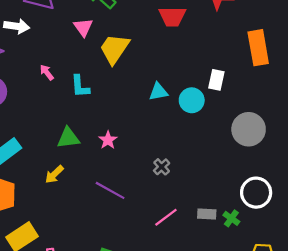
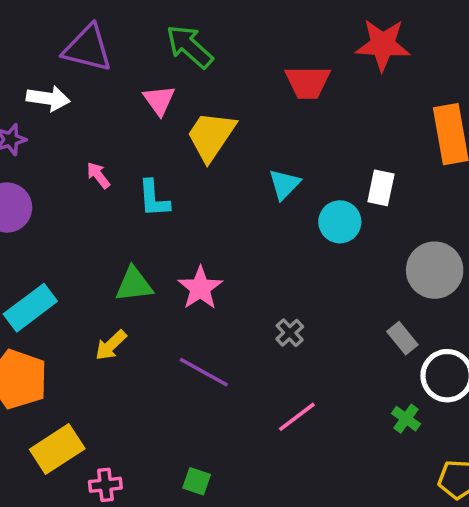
cyan triangle: (158, 92) -> (284, 184), moved, turned -36
pink star: (108, 140) -> (200, 288), size x1.4
gray rectangle: (207, 214) -> (402, 338), moved, turned 48

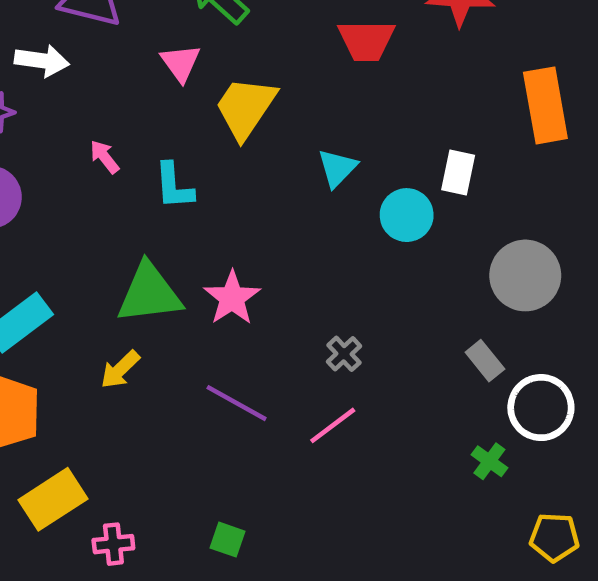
green triangle: (134, 284) -> (149, 293), size x1.4
pink line: (297, 417) -> (333, 425), moved

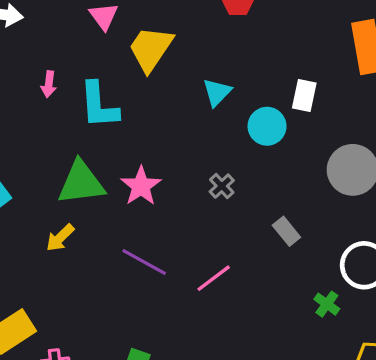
pink arrow: (104, 157) -> (49, 84), turned -135
cyan L-shape: (174, 186) -> (99, 105), size x1.4
gray cross: (344, 354) -> (222, 186), moved
gray rectangle: (485, 361) -> (286, 231), moved

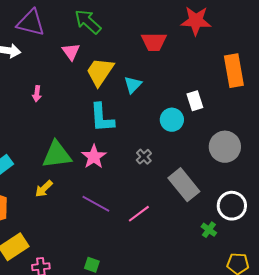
cyan triangle: (217, 92) -> (133, 85), moved
white rectangle: (304, 96) -> (195, 101), turned -30
cyan L-shape: (99, 105) -> (102, 118), moved
gray rectangle: (286, 231) -> (184, 185), size x1.8

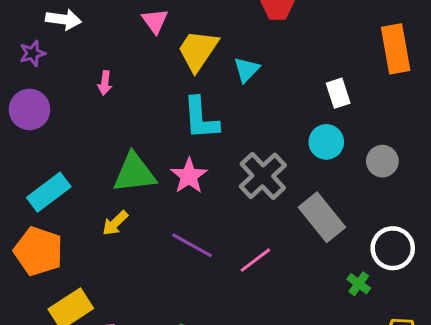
cyan circle: (172, 120) -> (326, 142), moved
gray circle: (225, 147) -> (382, 161), size x0.7
gray cross: (144, 157) -> (263, 176), size x2.0

